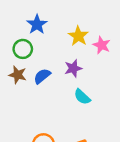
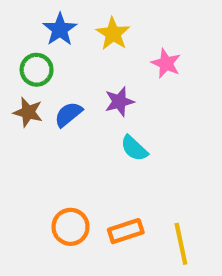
yellow star: (78, 36) -> (113, 34), moved

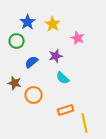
brown star: (28, 112) -> (15, 83), moved
orange circle: (71, 227) -> (34, 95), moved
orange rectangle: (126, 231) -> (66, 110), moved

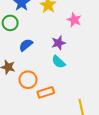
purple star: (56, 56) -> (58, 43), moved
orange rectangle: (66, 110) -> (46, 92), moved

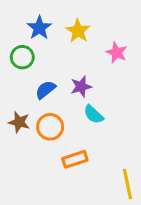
purple star: (58, 43) -> (81, 87), moved
orange circle: (28, 80) -> (50, 127), moved

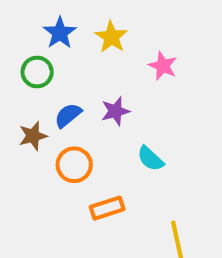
cyan semicircle: (93, 114) -> (150, 159), moved
brown star: (19, 122) -> (33, 136), moved, turned -30

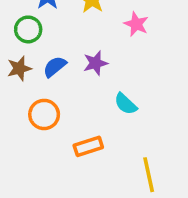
brown star: (33, 136) -> (19, 68), moved
orange circle: (74, 165) -> (44, 114), moved

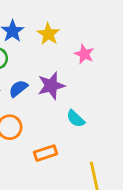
purple star: (95, 63) -> (51, 86), size x1.4

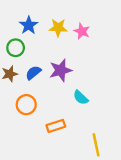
yellow star: (48, 34) -> (58, 28), turned -30
pink star: (84, 54) -> (82, 31), moved

